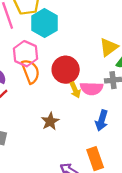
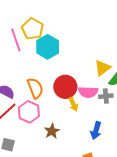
pink hexagon: (26, 54) -> (29, 112), moved
pink semicircle: (92, 88) -> (88, 92), moved

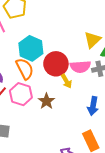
cyan hexagon: (48, 47) -> (31, 48), moved
brown star: (52, 131) -> (46, 101), moved

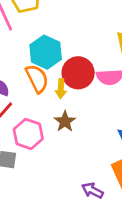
yellow arrow: (66, 81) -> (61, 89), moved, turned 32
pink hexagon: (21, 94) -> (28, 134), moved

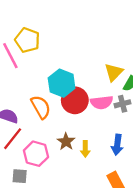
cyan hexagon: (46, 52) -> (62, 83), moved
yellow arrow: (61, 89) -> (85, 149), moved

